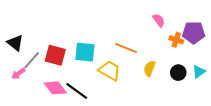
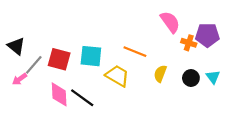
pink semicircle: (159, 20) -> (170, 22), size x1.5
cyan triangle: (199, 72) -> (213, 77), turned -32
pink diamond: (55, 88) -> (59, 94), turned 35

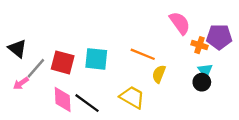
yellow semicircle: (160, 74) -> (159, 74), moved
yellow trapezoid: (117, 76) -> (132, 97), moved
cyan triangle: (213, 77) -> (205, 71), moved

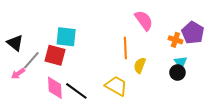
pink semicircle: (180, 23) -> (144, 20), moved
purple pentagon: (219, 37) -> (193, 33), turned 30
orange line: (143, 54) -> (125, 48), turned 65
cyan square: (96, 59) -> (66, 37), moved

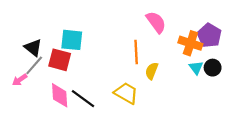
orange cross: (175, 40) -> (190, 43), size x1.5
black triangle: (15, 43) -> (33, 48), moved
black circle: (177, 73) -> (213, 68), moved

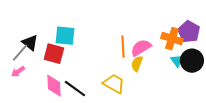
pink semicircle: (156, 22) -> (141, 48), moved, turned -85
gray line: (34, 65) -> (20, 53), moved
black circle: (213, 68) -> (192, 61), size x1.5

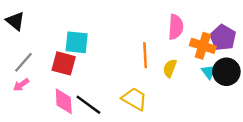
black triangle: (30, 43) -> (15, 21), moved
pink semicircle: (141, 48) -> (176, 27), moved, turned 125
yellow semicircle: (137, 64) -> (170, 68), moved

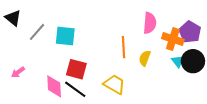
gray line: (24, 62) -> (37, 32), moved
red square: (64, 63) -> (76, 69), moved

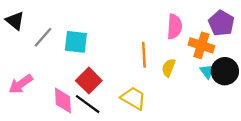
purple pentagon: (190, 32) -> (221, 23), moved
red square: (76, 69) -> (89, 81), turned 30
pink arrow: (18, 72) -> (21, 84), size x1.5

